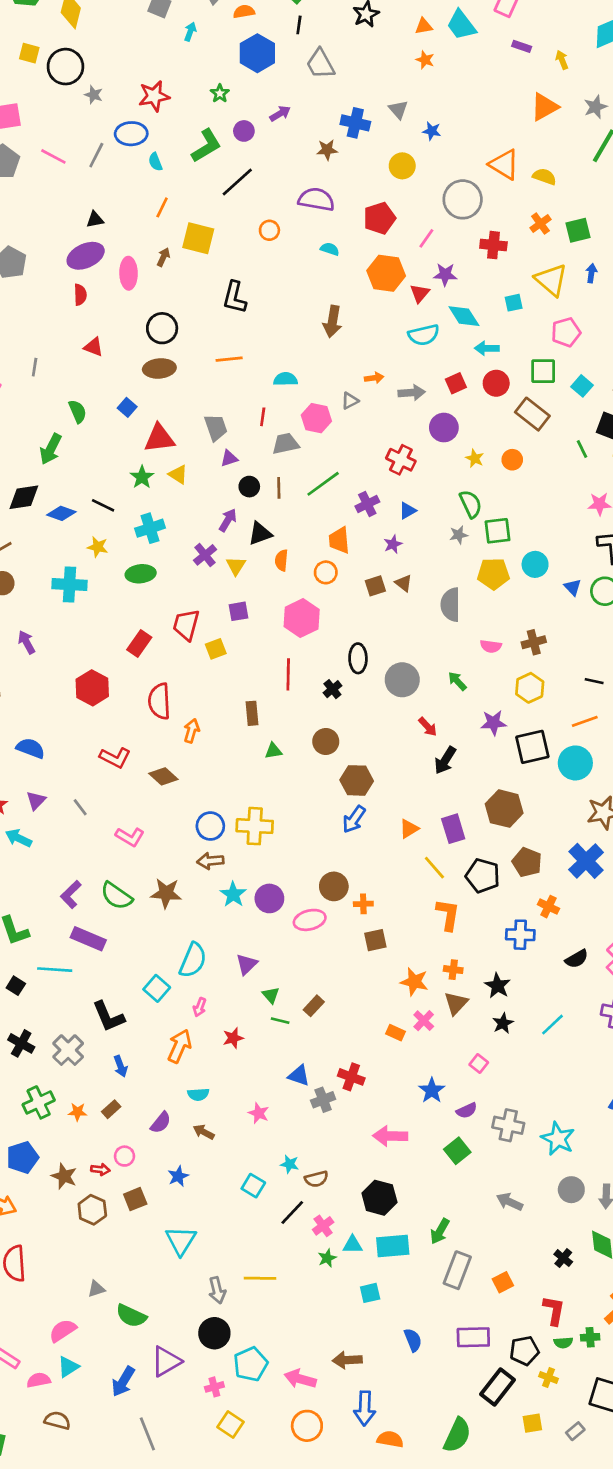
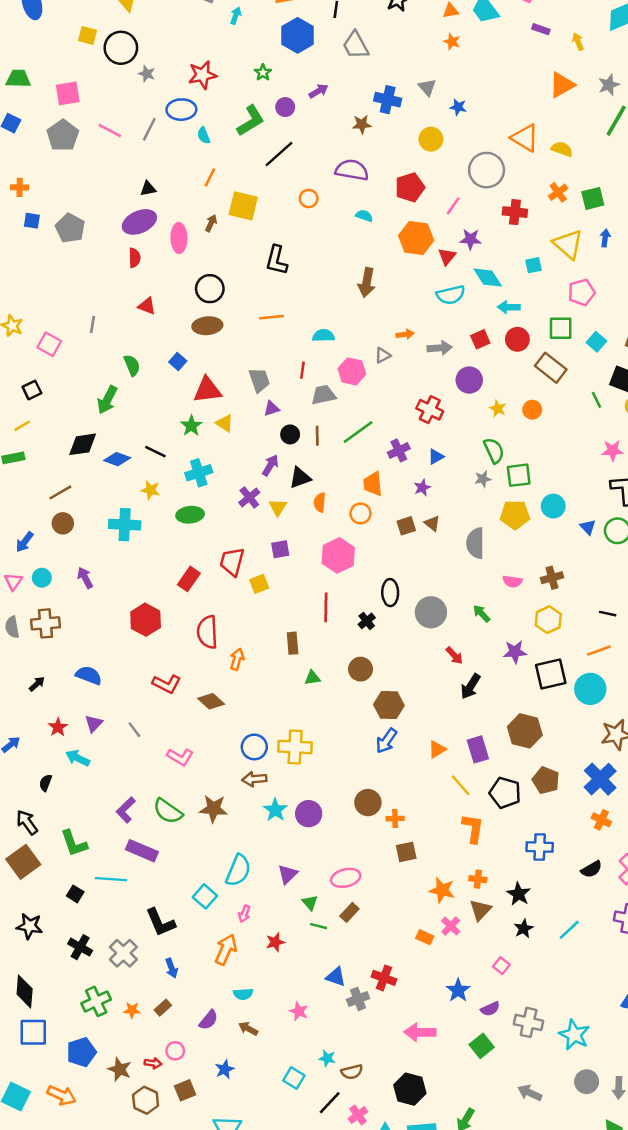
orange cross: (548, 907) -> (601, 820), moved
pink ellipse: (310, 920) -> (346, 878), moved

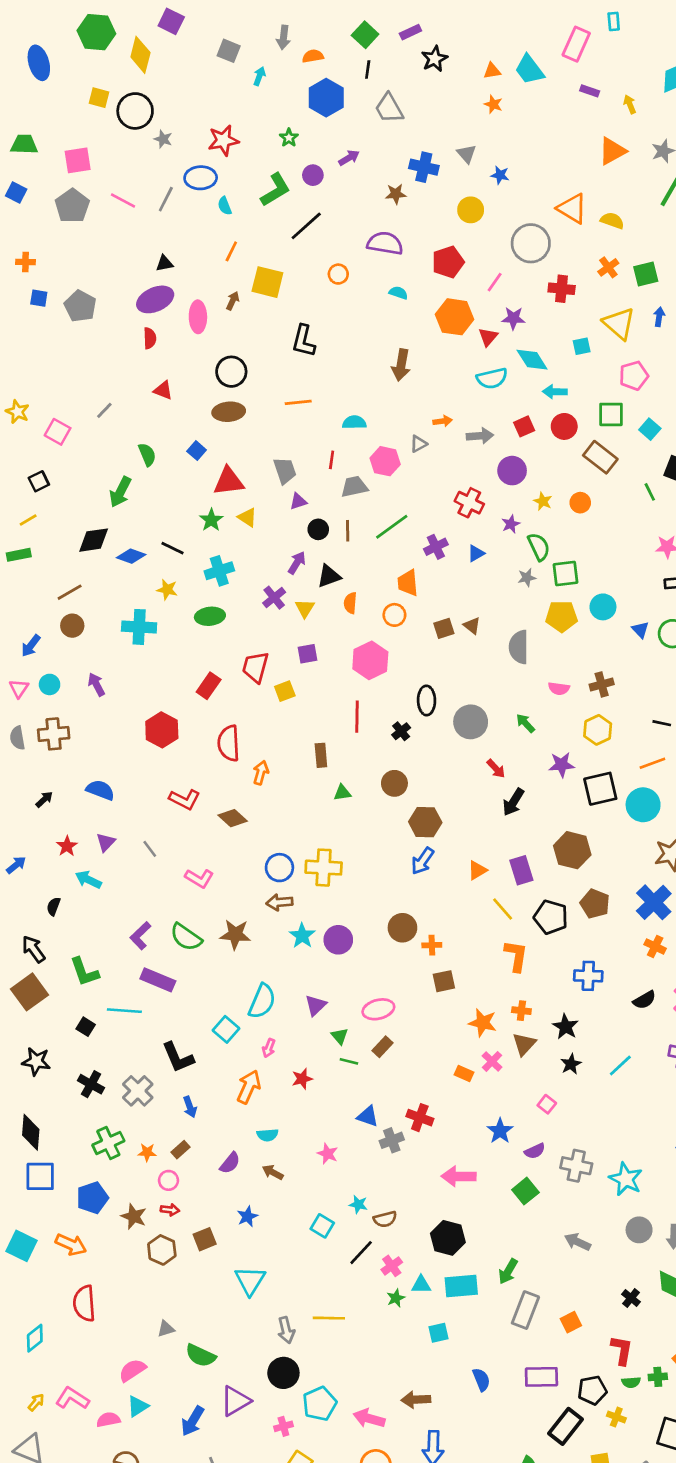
gray line: (92, 324) -> (104, 410), turned 35
purple star: (422, 488) -> (511, 524), moved
pink circle: (175, 1051) -> (169, 1180), moved

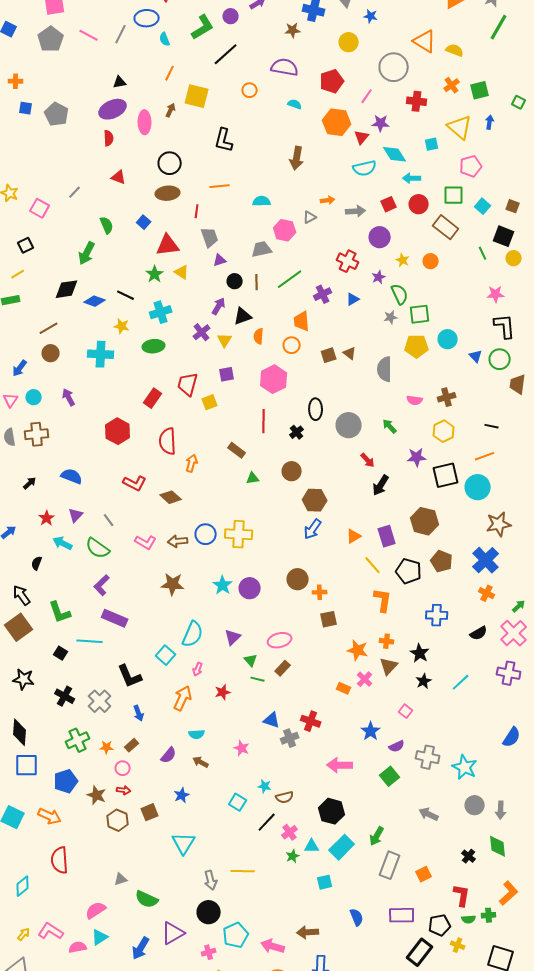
red line: (332, 460) -> (197, 211), moved
brown rectangle: (321, 755) -> (237, 450), turned -48
brown arrow: (279, 902) -> (178, 541), moved
green semicircle: (186, 937) -> (98, 548), moved
cyan rectangle: (461, 1286) -> (342, 847), turned -40

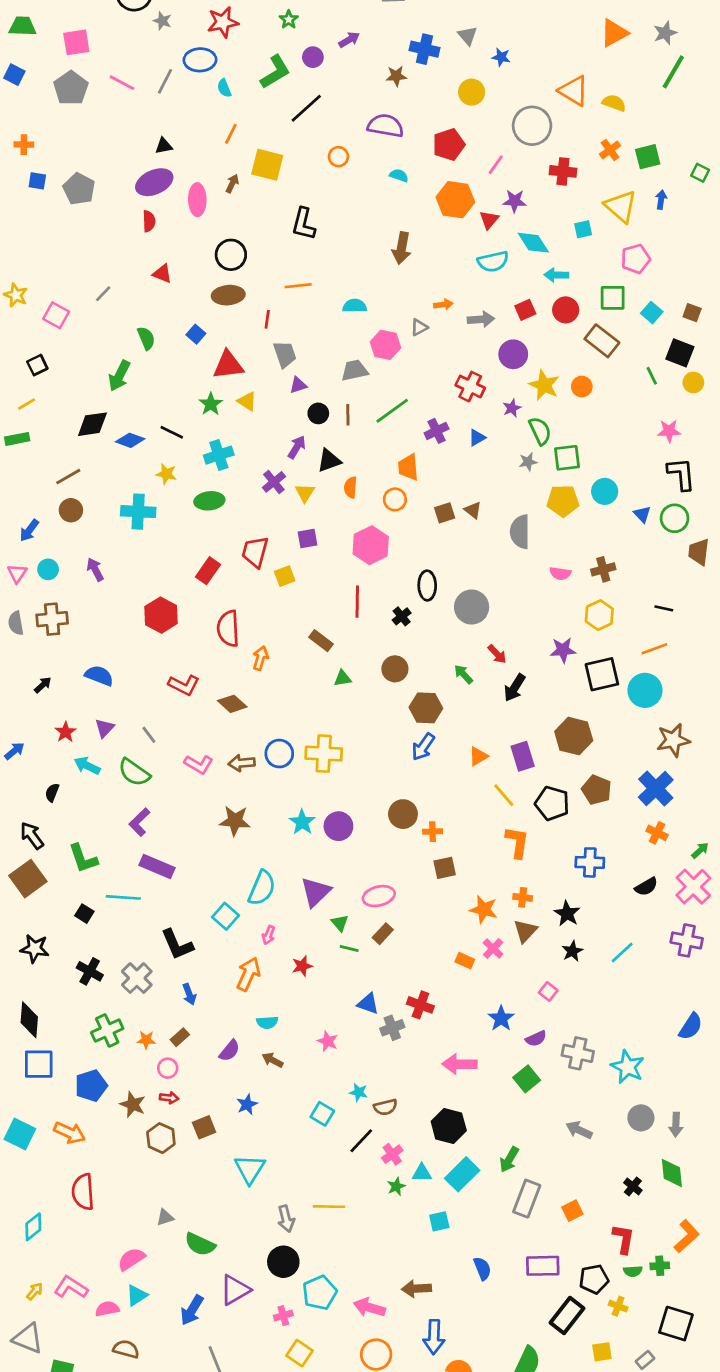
yellow star: (403, 260) -> (544, 385), size x1.6
green arrow: (390, 426) -> (463, 674), moved
purple triangle: (233, 637) -> (316, 892), size x1.4

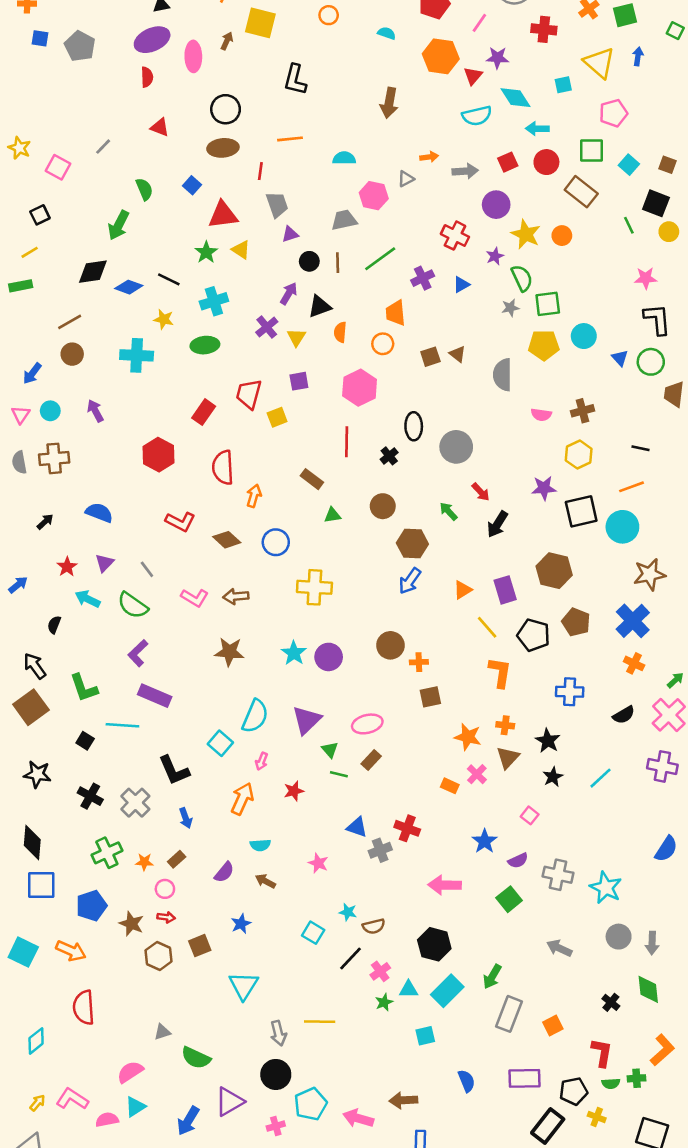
blue circle: (279, 754) -> (276, 542), moved

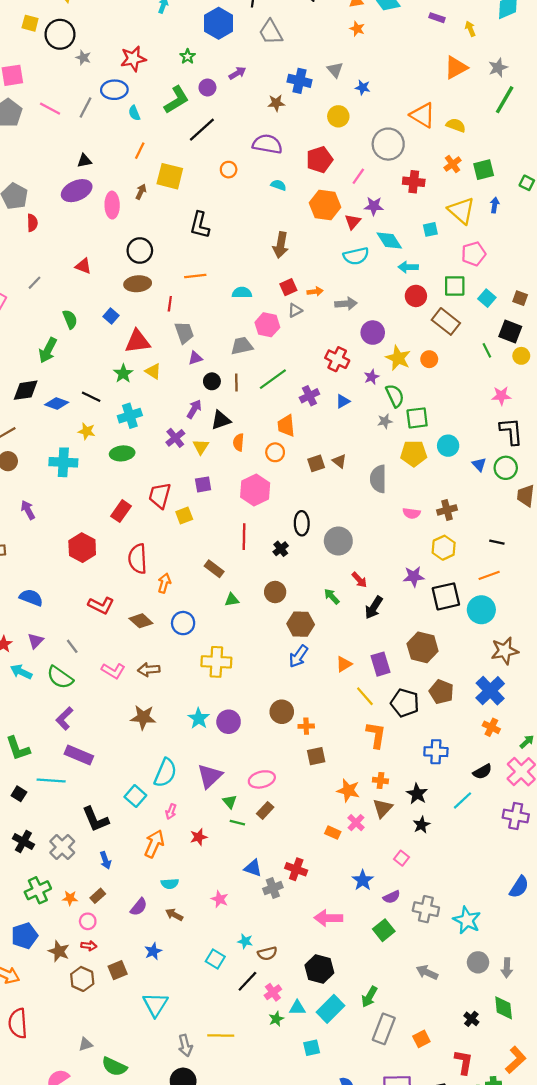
red semicircle: (147, 77) -> (32, 223), moved
red square: (508, 162) -> (288, 287), moved
cyan line: (601, 778) -> (462, 800), moved

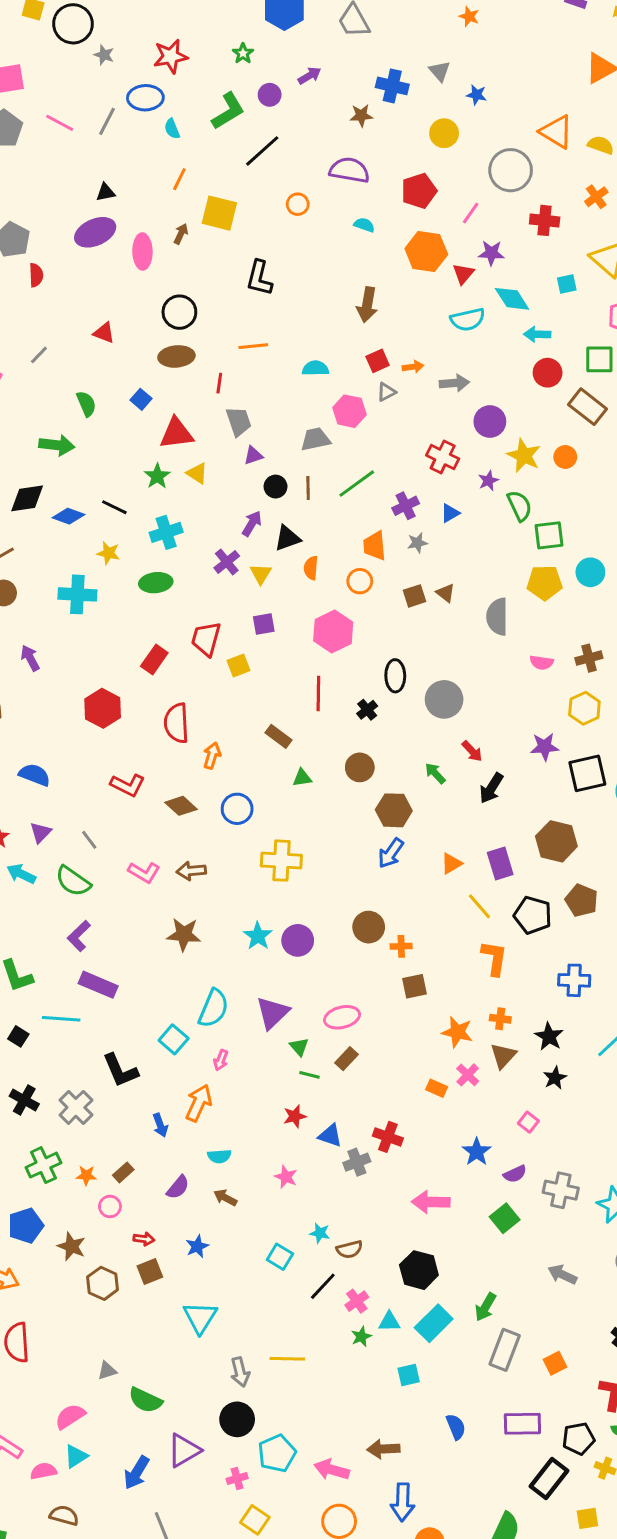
green arrow: (48, 350) -> (57, 445), turned -110
gray star: (385, 421) -> (417, 543), moved
red star: (199, 837) -> (295, 1116), moved
blue arrow: (105, 860) -> (160, 1125), moved
red arrow: (89, 946) -> (144, 1239), moved

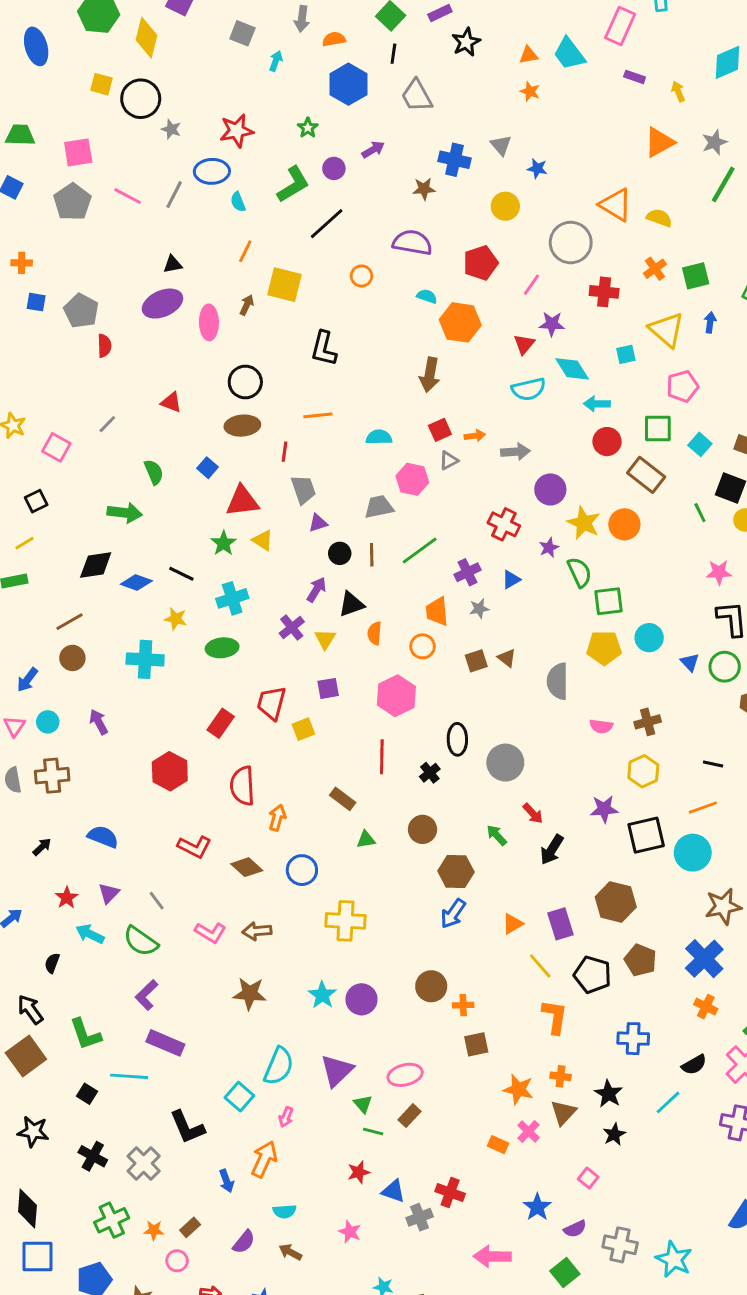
orange hexagon: (426, 251) -> (460, 322), moved
orange circle: (565, 457) -> (624, 524), size x1.4

